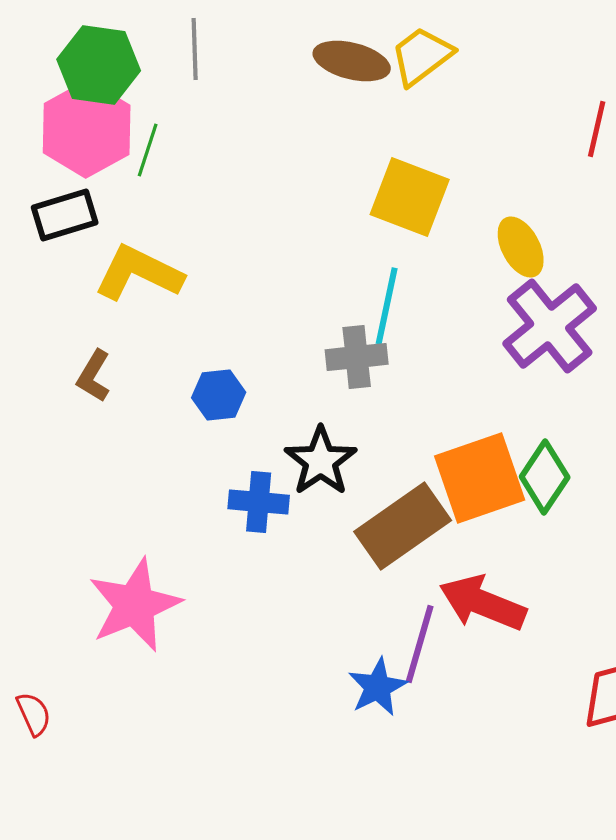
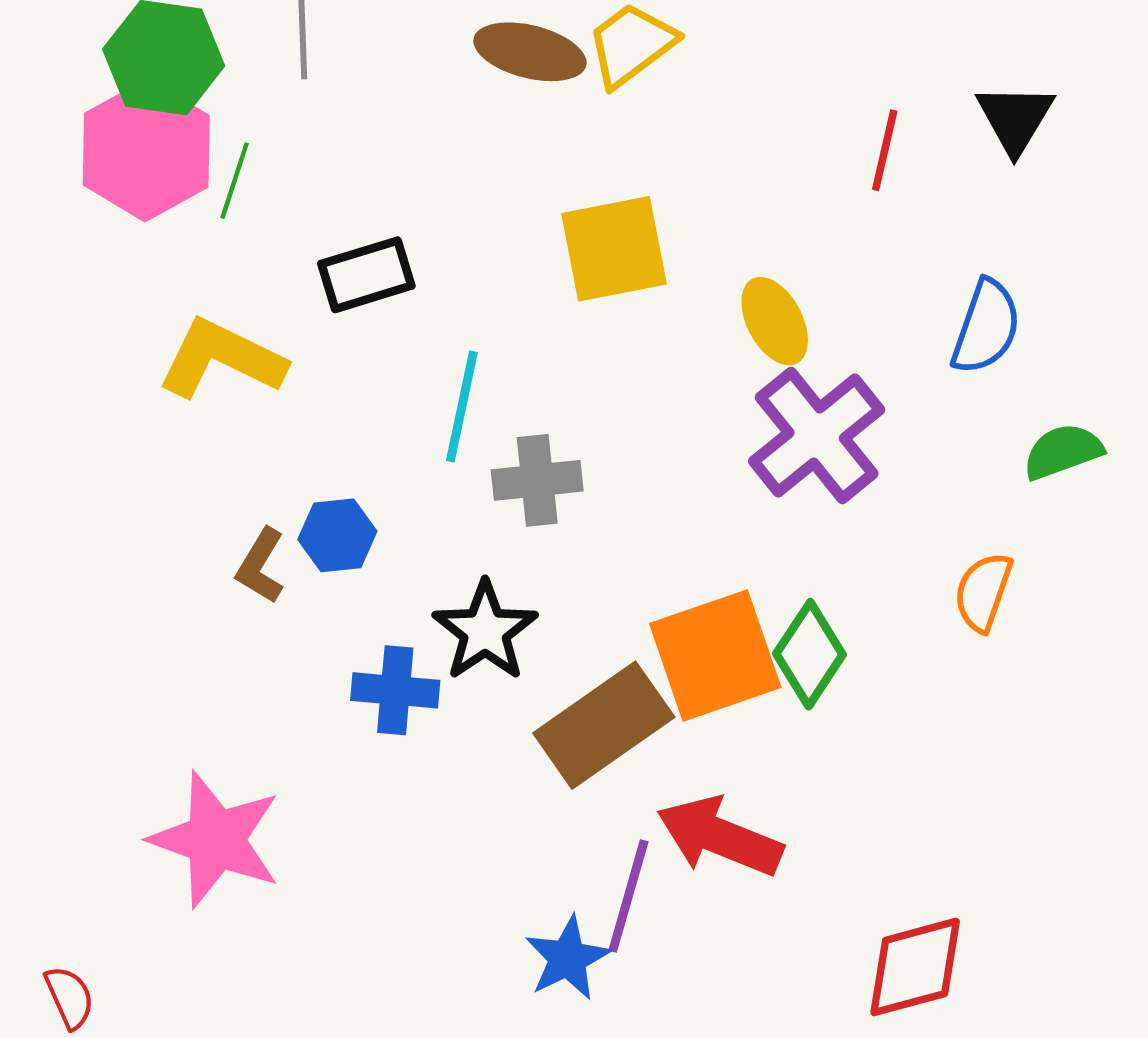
yellow square: (410, 197) -> (614, 249), turned -32
black rectangle: (65, 215) -> (366, 275), moved
cyan line: (387, 306) -> (462, 407), moved
brown L-shape: (94, 376) -> (261, 566), moved
pink star: (135, 605) -> (216, 840), turned -30

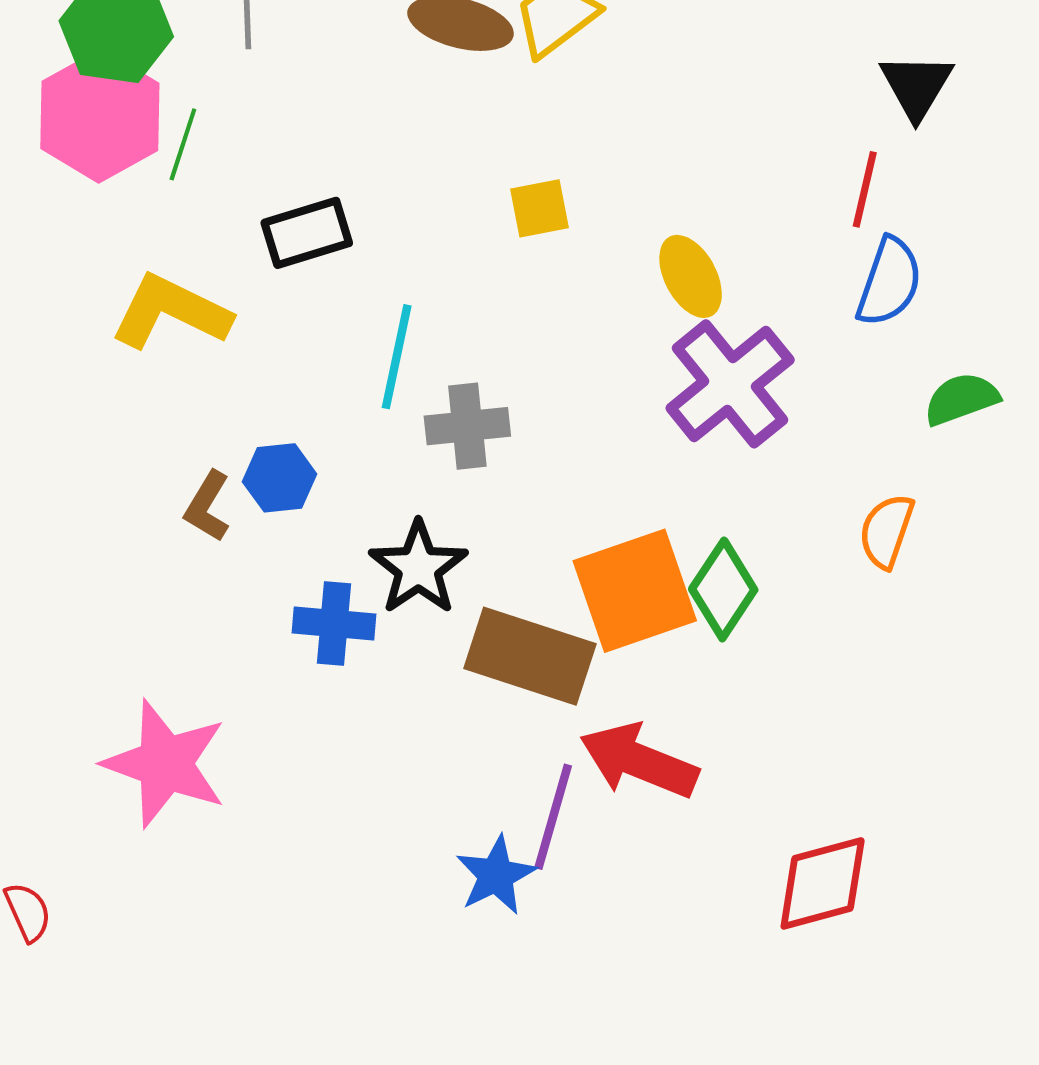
red line: (885, 150) -> (865, 189), moved
yellow square: (614, 249) -> (539, 208), size x0.6
brown rectangle: (604, 725) -> (530, 656), turned 53

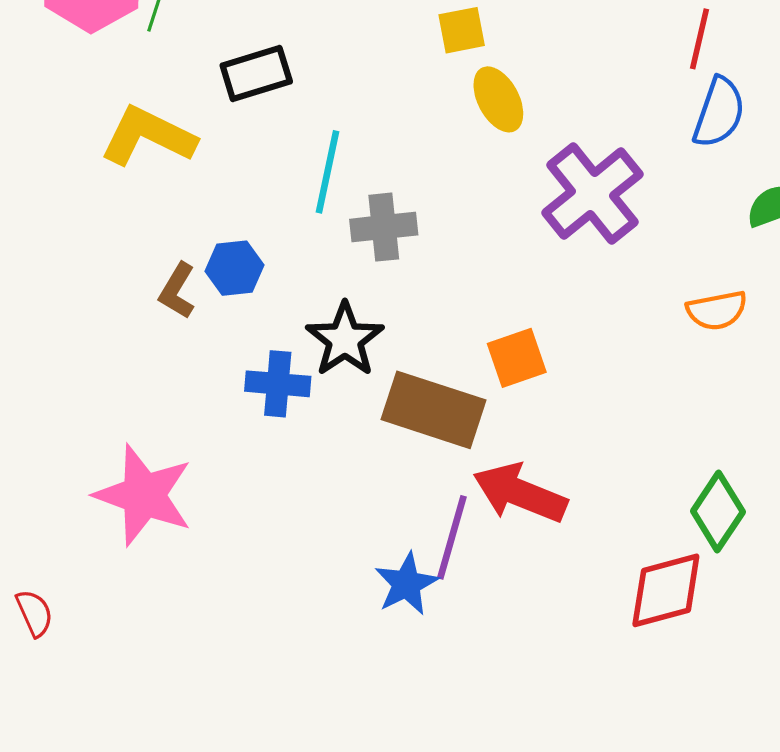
yellow square: (539, 208) -> (462, 30), moved
yellow ellipse: (691, 276) -> (498, 99), moved
orange semicircle: (887, 531) -> (717, 310), turned -120
green diamond: (723, 589) -> (718, 511), moved
orange square: (635, 591) -> (517, 358), size x0.6

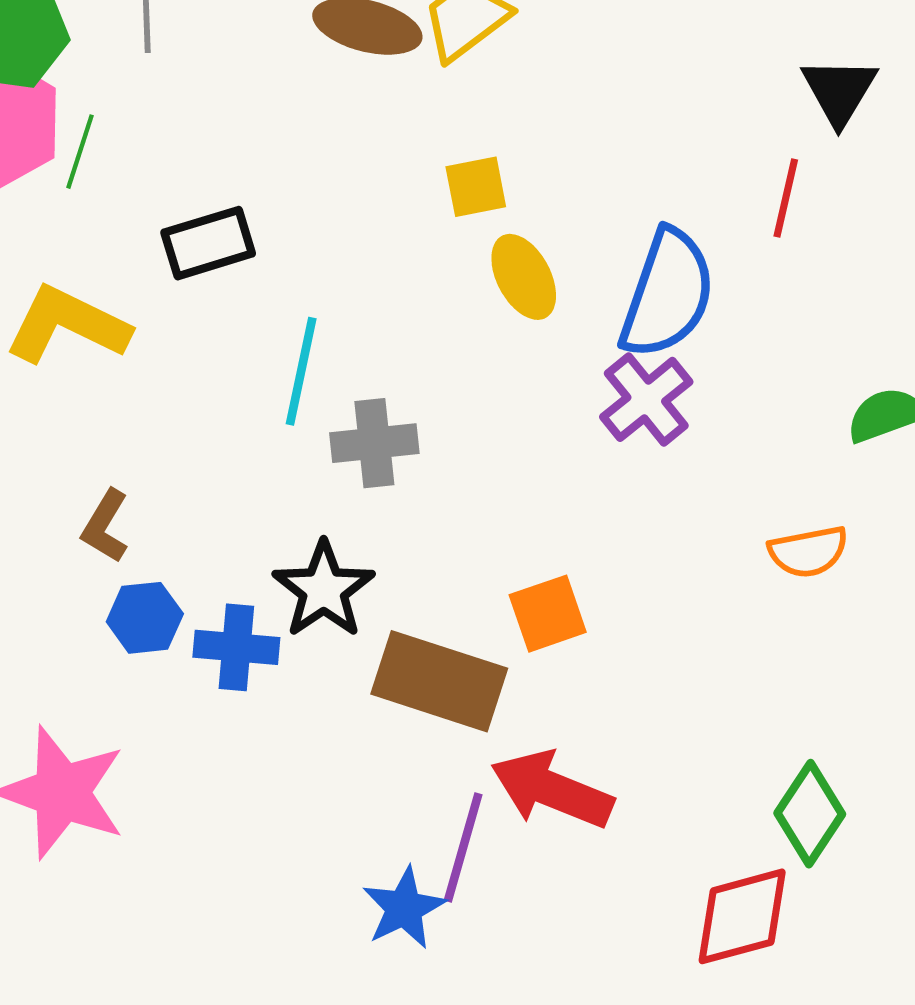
blue semicircle: (719, 112) -> (667, 294), moved, size x1.4
purple cross: (592, 194) -> (646, 399), size x0.7
blue hexagon: (235, 268) -> (145, 618), moved

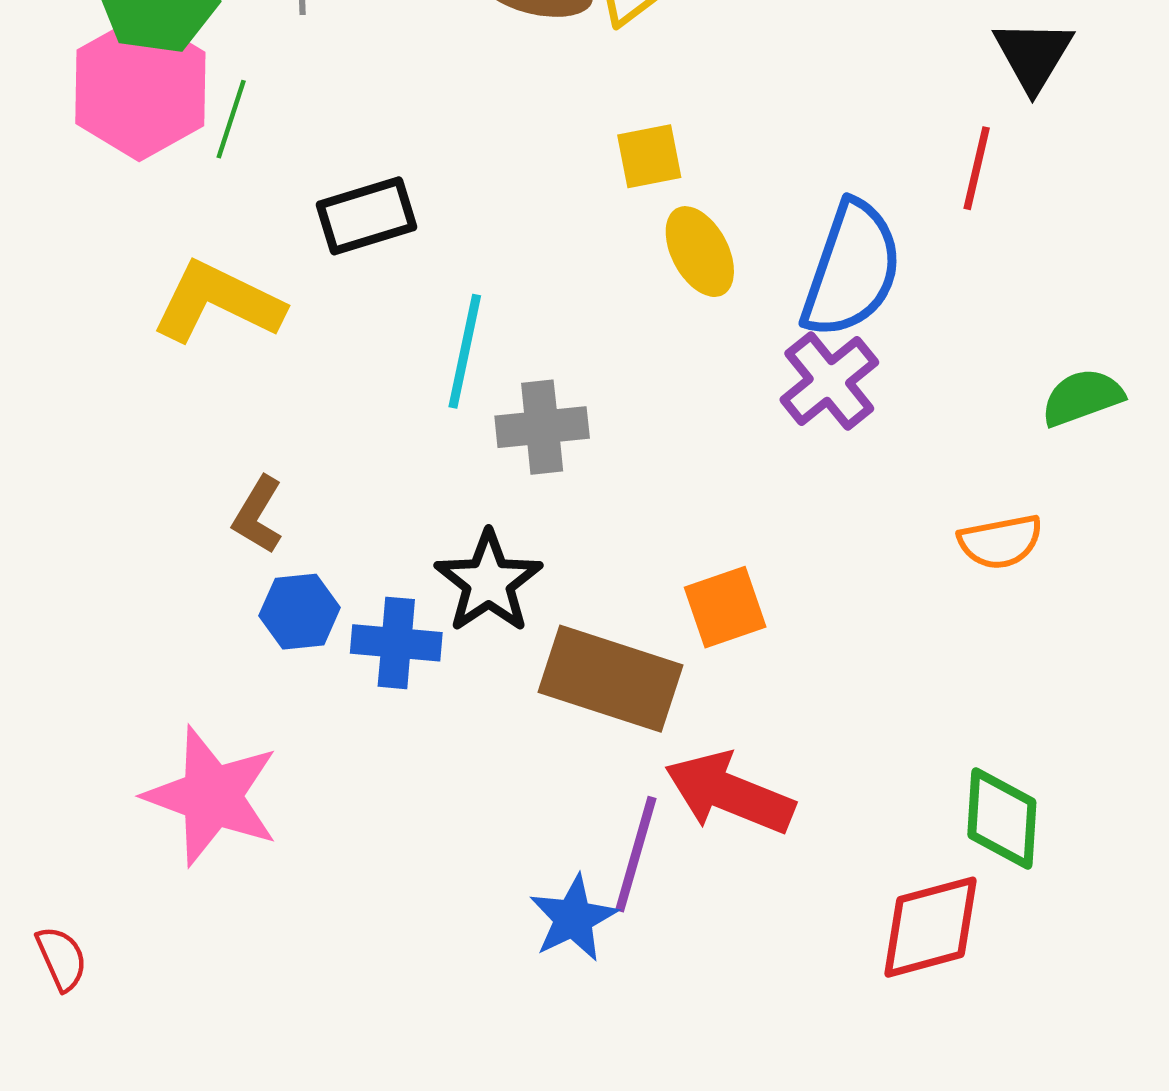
green diamond: (810, 814) -> (1002, 818), turned -30

